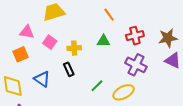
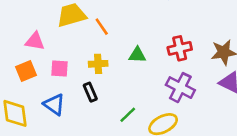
orange line: (109, 15) -> (102, 27), moved
pink square: (50, 42) -> (59, 68), moved, turned -32

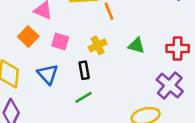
yellow cross: (98, 64) -> (98, 45), turned -36
orange square: (26, 71) -> (28, 37), turned -36
green line: (128, 115) -> (83, 97), moved

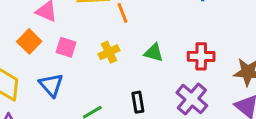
black rectangle: (84, 70) -> (138, 102), moved

